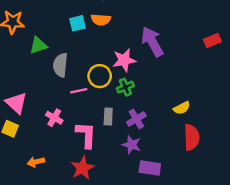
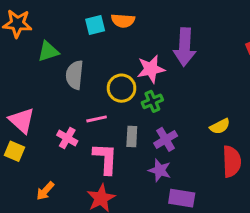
purple arrow: (152, 42) -> (185, 47), turned -148
pink line: (79, 91) -> (97, 119), moved
orange arrow: (36, 162) -> (45, 191), turned -35

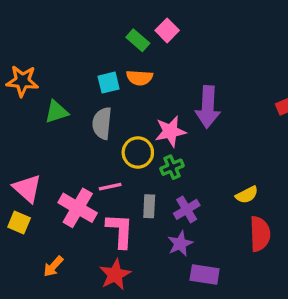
gray semicircle: (75, 75) -> (102, 123), moved
pink cross: (67, 138) -> (78, 208), size x1.6
purple star: (160, 170) -> (180, 244), turned 30

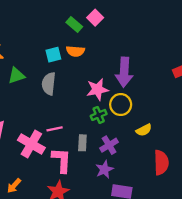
yellow circle: (138, 153) -> (121, 105), moved
yellow semicircle: (247, 195) -> (144, 130), moved

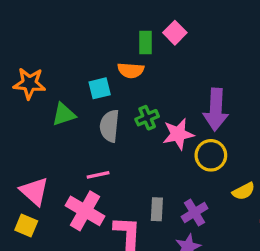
green rectangle: (74, 25) -> (145, 43), turned 49
orange semicircle: (75, 51) -> (131, 70), moved
cyan square: (53, 55) -> (100, 88), moved
green cross: (99, 115) -> (147, 118), moved
pink line: (55, 129) -> (98, 175), moved

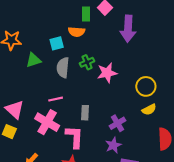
purple arrow: (216, 110) -> (128, 29), moved
yellow circle: (211, 155) -> (146, 86), moved
gray rectangle: (157, 209) -> (85, 113), moved

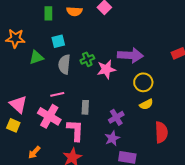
green rectangle: (86, 14) -> (48, 13), moved
purple arrow: (128, 29) -> (130, 55), moved, turned -90
orange semicircle: (77, 32) -> (74, 11), moved

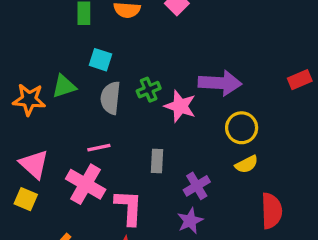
orange star: (15, 38) -> (29, 100), moved
cyan square: (58, 41) -> (100, 60), turned 32
pink star: (106, 69) -> (180, 106), turned 30
gray rectangle: (85, 107) -> (157, 161), moved

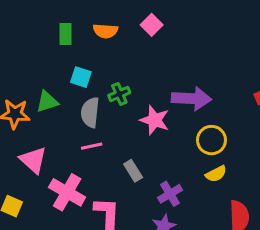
green cross: (149, 90) -> (119, 94), moved
pink line: (99, 148) -> (92, 146), moved
gray rectangle: (157, 161) -> (133, 171), turned -35
pink triangle: (34, 164) -> (33, 160), moved

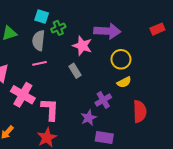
cyan square: (81, 77) -> (42, 17), moved
gray rectangle: (133, 171) -> (75, 71), moved
purple cross: (170, 194) -> (103, 100), moved

